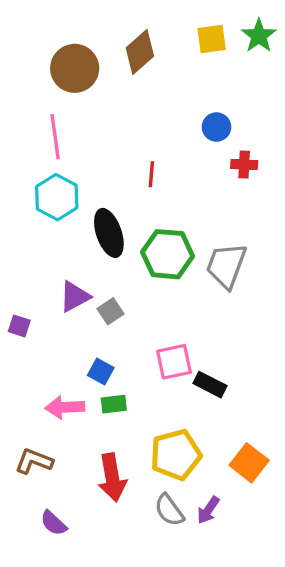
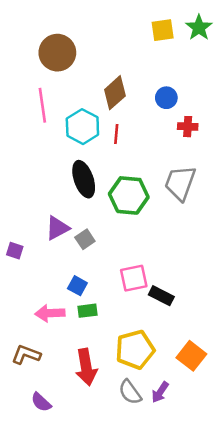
brown diamond: (140, 52) -> (115, 93), moved
cyan hexagon: (57, 197) -> (82, 127), moved
gray trapezoid: (226, 266) -> (180, 183), moved

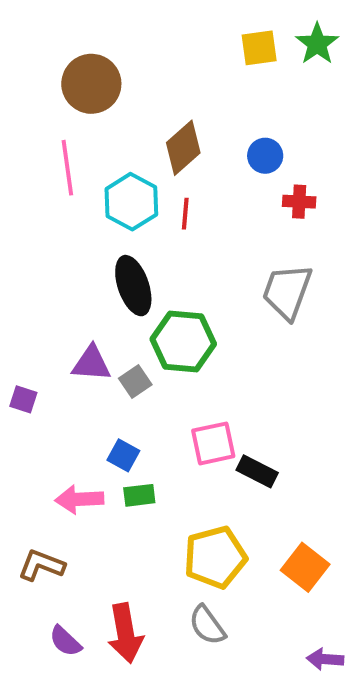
green hexagon: (129, 195) -> (183, 342), moved
purple triangle: (57, 228) -> (91, 363), turned 32
red arrow: (86, 367) -> (125, 633), moved
purple arrow: (160, 392) -> (325, 659), moved, turned 60

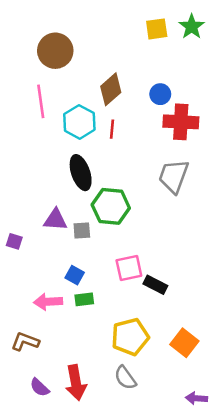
red cross: (299, 202) -> (181, 122), size x1.8
gray square: (135, 381) -> (82, 231), turned 30

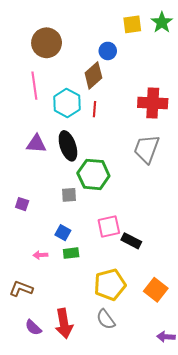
blue circle: (160, 94) -> (108, 51), moved
purple triangle: (55, 220) -> (36, 144), moved
purple square: (14, 241) -> (22, 204), moved
pink arrow: (48, 302) -> (40, 255), size x0.6

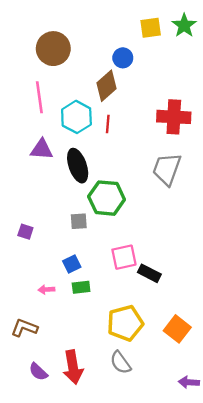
purple triangle: (36, 144) -> (42, 149), moved
blue square: (63, 233) -> (72, 264), turned 35

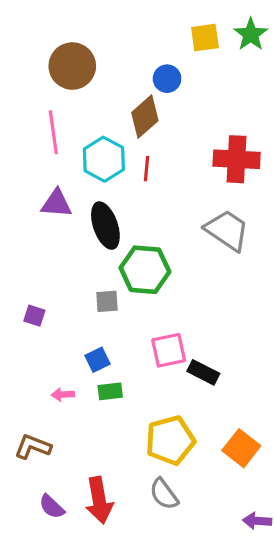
gray trapezoid: (167, 169) -> (227, 230), turned 104

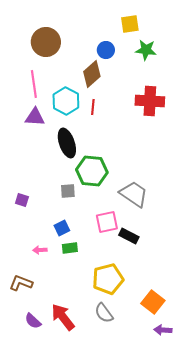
green star: (251, 34) -> (146, 50), moved, turned -30
purple triangle: (56, 203) -> (35, 117), moved
gray trapezoid: (227, 230) -> (134, 194), moved
orange square: (241, 448) -> (153, 302), moved
red arrow: (99, 500) -> (63, 317), turned 152

